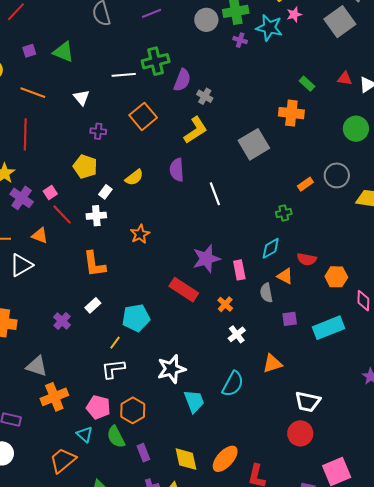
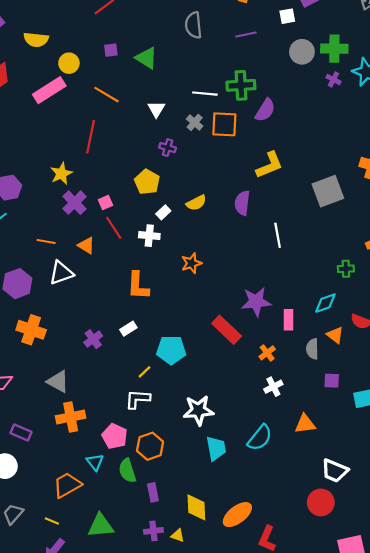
gray cross: (205, 96) -> (195, 122), moved
orange square: (143, 116) -> (224, 124), moved, turned 32

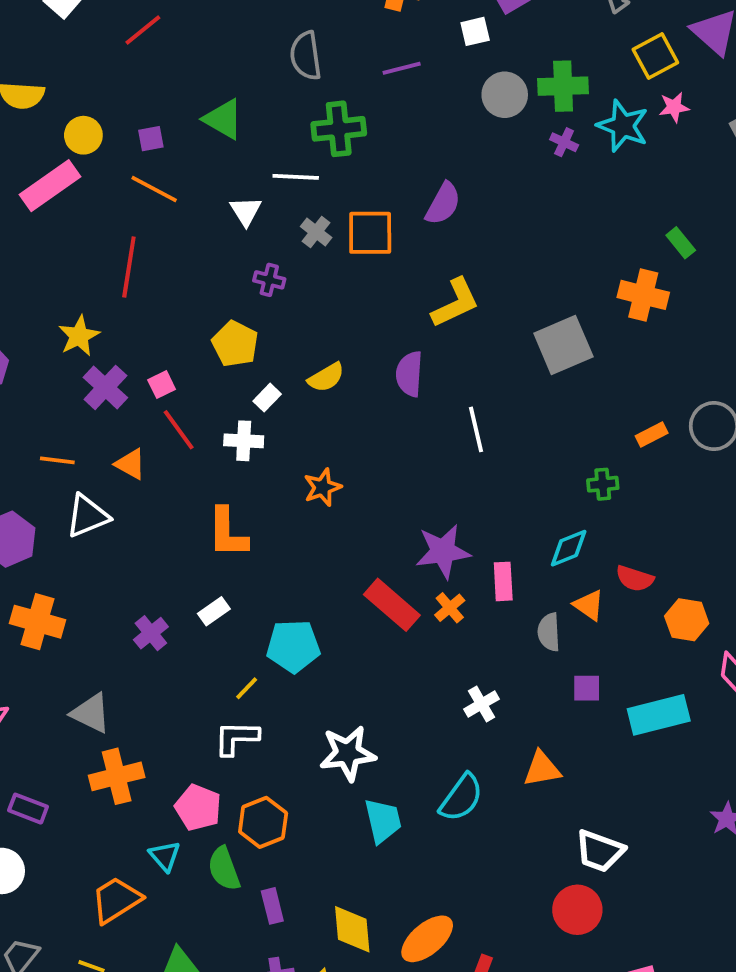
purple square: (111, 50) -> (151, 139), moved
green cross: (241, 85) -> (339, 129), moved
white line: (205, 94) -> (296, 177), moved
orange cross: (267, 353) -> (450, 608), moved

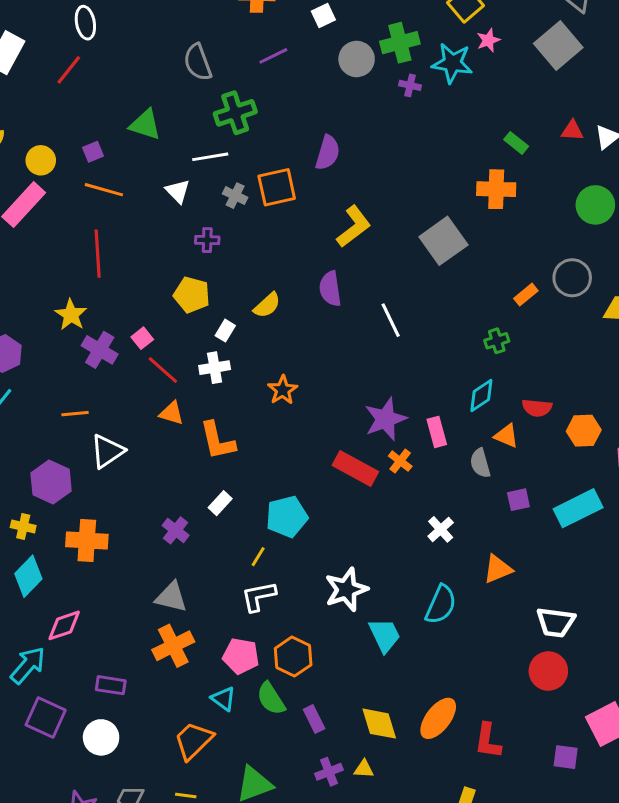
orange triangle: (130, 464) -> (171, 413), moved
gray triangle: (91, 713) -> (171, 597), moved

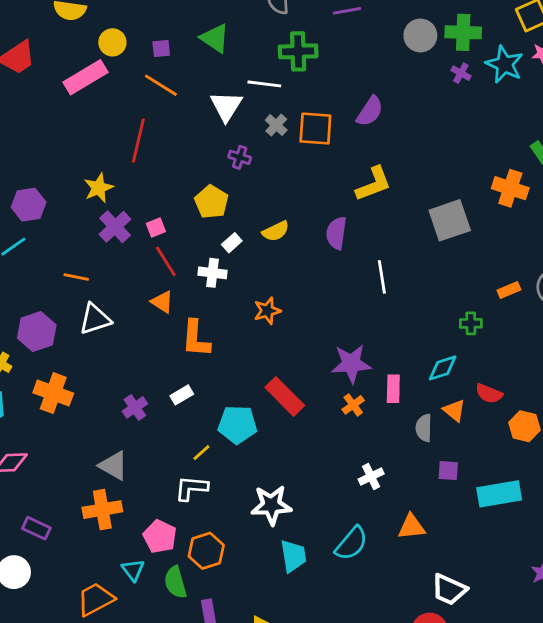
white triangle: (178, 191) -> (226, 106), size x1.4
red rectangle: (355, 468) -> (285, 396), moved

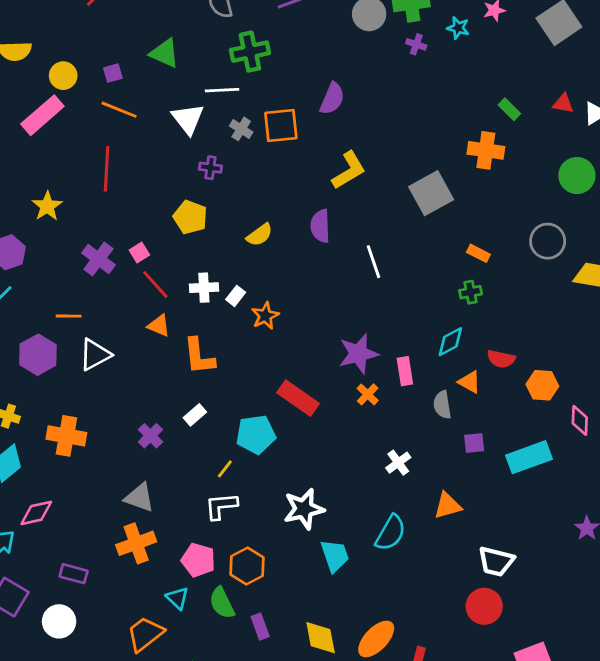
cyan star: (505, 64) -> (458, 28), size x0.6
yellow star: (99, 188) -> (47, 206), moved
white rectangle: (232, 243) -> (236, 296), moved
orange rectangle: (509, 290) -> (478, 253), moved, turned 60
purple hexagon: (37, 332) -> (38, 355), moved

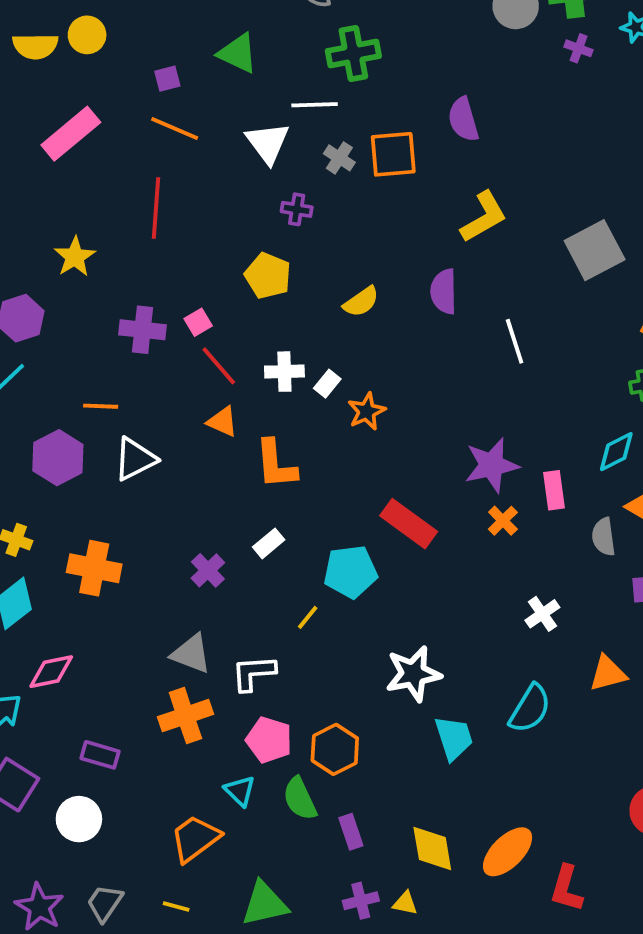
yellow circle: (63, 76) -> (87, 35), moved
purple semicircle: (332, 99) -> (463, 119), turned 140
purple cross: (98, 259) -> (143, 330), turned -32
white L-shape: (221, 506) -> (253, 673), moved

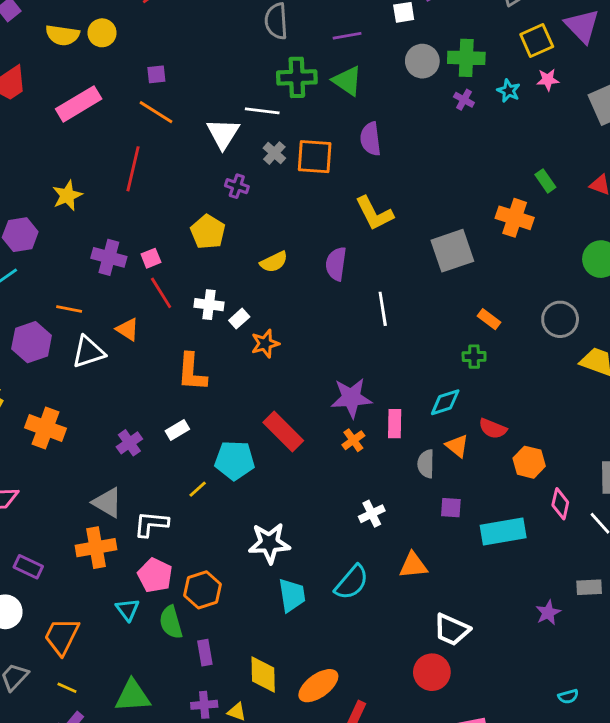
green triangle: (238, 53) -> (347, 81), moved
yellow L-shape: (484, 217) -> (374, 213), turned 84
orange triangle: (222, 422) -> (128, 329), moved
orange trapezoid: (195, 839) -> (62, 636), moved, turned -36

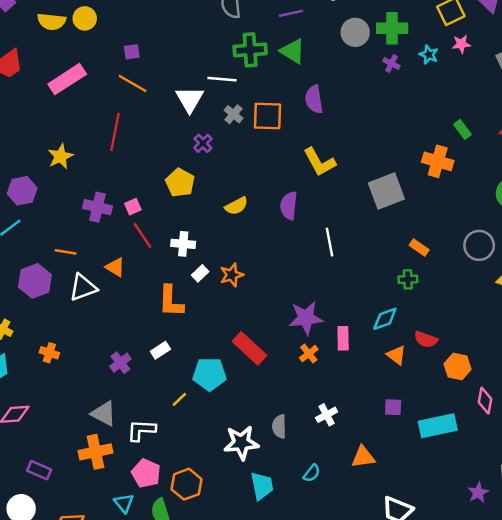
purple cross: (237, 186) -> (203, 143), turned 30
white rectangle: (239, 319) -> (200, 273), moved
orange cross: (46, 428) -> (49, 353), size x0.6
gray semicircle: (426, 464) -> (279, 426), moved
cyan semicircle: (352, 582) -> (312, 473), size x0.6

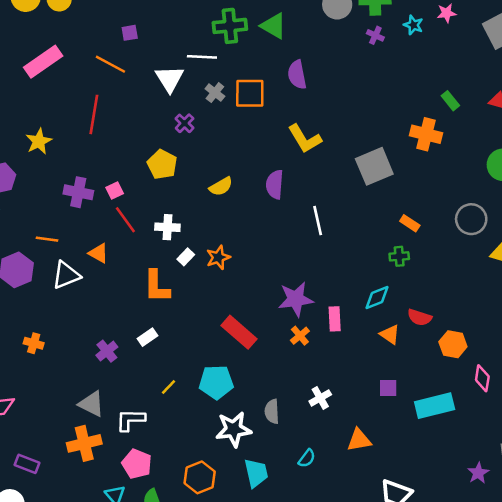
purple square: (132, 52) -> (130, 33), moved
cyan pentagon: (210, 374) -> (216, 382), moved
orange hexagon: (187, 484) -> (200, 477), moved

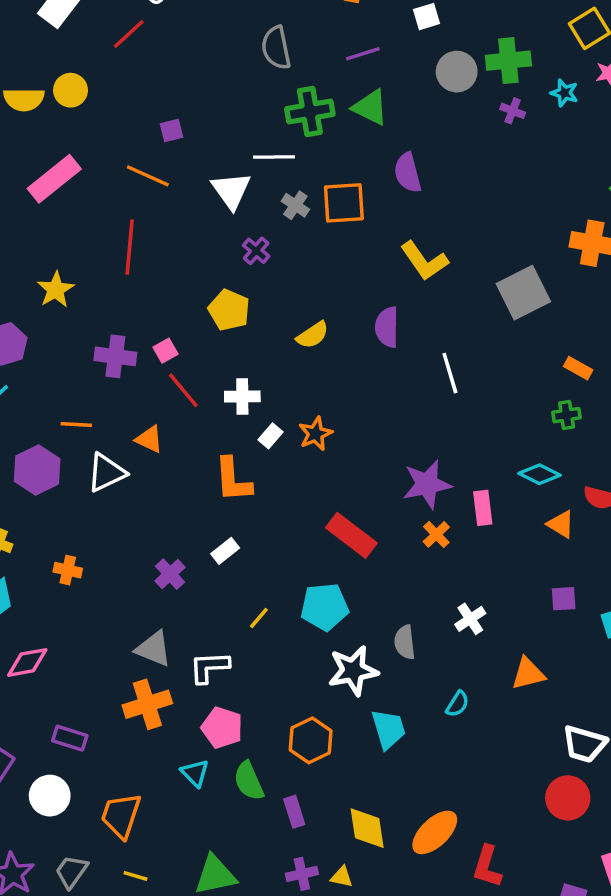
cyan diamond: (377, 298) -> (540, 474), turned 52

